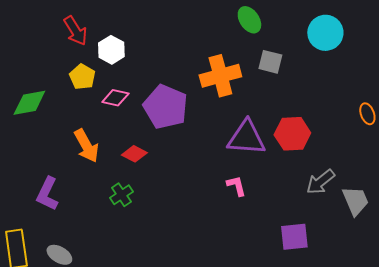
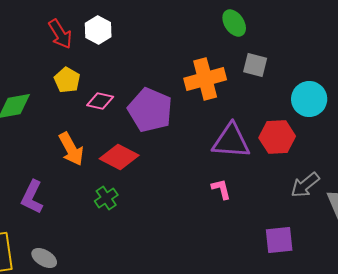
cyan circle: (325, 33) -> (309, 99), moved
white hexagon: (111, 50) -> (98, 30), moved
red diamond: (134, 154) -> (119, 157), size x1.5

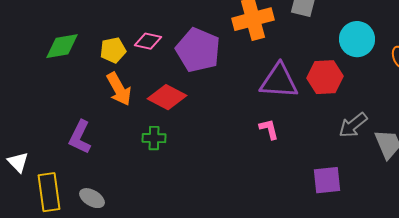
yellow pentagon: (67, 80) -> (113, 50), moved, turned 30
green cross: (106, 198) -> (154, 138), turned 35

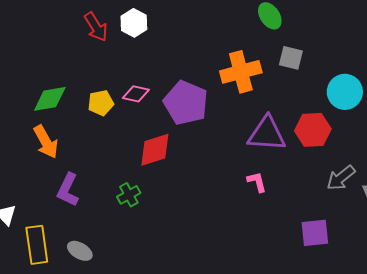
orange arrow: (119, 89) -> (46, 142), moved
red diamond: (167, 97) -> (155, 150), turned -45
green cross: (154, 138) -> (129, 195), moved, turned -30

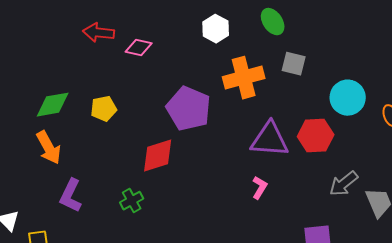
white hexagon: (134, 23) -> (216, 29), moved
red arrow: (96, 27) -> (99, 33), turned 128
pink diamond: (136, 94) -> (139, 48), moved
pink L-shape: (257, 182) -> (260, 188), turned 45

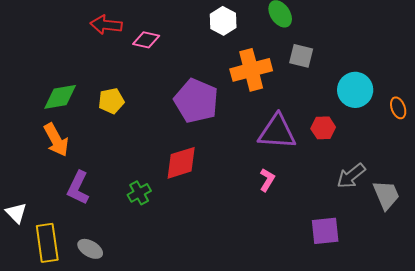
red hexagon: (316, 136) -> (323, 128), size x0.7
red diamond: (158, 156) -> (181, 163), moved

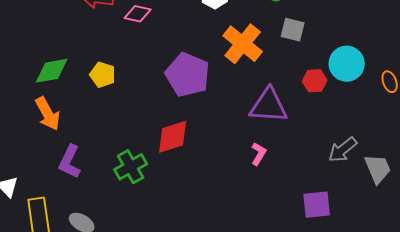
orange cross: (251, 70) -> (243, 44), turned -36
yellow pentagon: (111, 101) -> (103, 75), turned 30
red hexagon: (323, 128) -> (315, 81), moved
green cross: (139, 193) -> (131, 167), size x1.4

